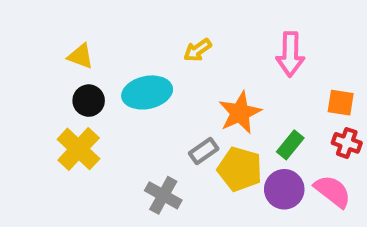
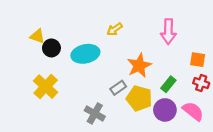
yellow triangle: (81, 56) -> (37, 36), moved
black circle: (89, 101) -> (51, 48), moved

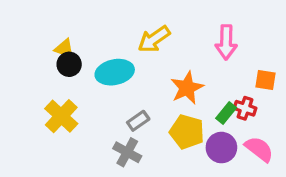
yellow arrow: (115, 29) -> (154, 39), size x1.5
yellow triangle: (37, 36) -> (64, 49), moved
red cross: (201, 83) -> (245, 108), moved
gray rectangle: (118, 88) -> (138, 121), moved

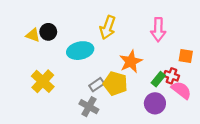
yellow arrow: (154, 39) -> (108, 27), turned -35
yellow triangle: (64, 49) -> (33, 35), moved
black circle: (69, 64) -> (48, 32), moved
yellow pentagon: (187, 132) -> (115, 84), moved
pink semicircle: (259, 149) -> (181, 90), moved

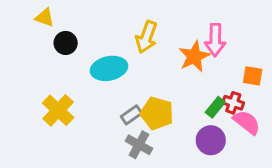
yellow triangle: (33, 35) -> (45, 18), moved
orange star: (131, 62) -> (194, 56), moved
gray cross: (89, 107) -> (139, 145), moved

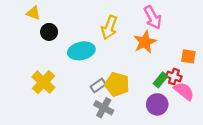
pink arrow: (215, 40) -> (153, 17), moved, turned -30

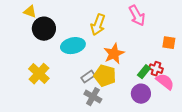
black circle: (49, 32) -> (44, 29), size x1.5
orange star: (145, 42) -> (114, 54), moved
orange square: (188, 56) -> (169, 43), moved

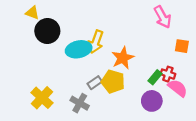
pink arrow: (137, 16) -> (163, 17), moved
yellow arrow: (98, 25) -> (96, 42), moved
yellow cross: (39, 74) -> (42, 98), moved
gray cross: (93, 97) -> (80, 103), moved

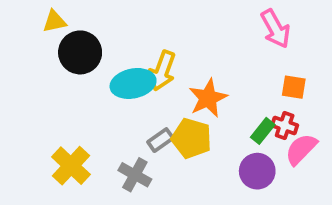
yellow triangle: (32, 13) -> (55, 21), turned -32
orange square: (182, 46) -> (294, 87), moved
pink semicircle: (178, 88) -> (301, 149), turned -84

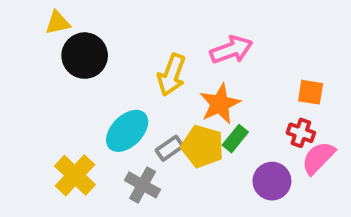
pink arrow: (275, 29) -> (231, 50), moved, turned -81
cyan ellipse: (133, 83) -> (127, 131), moved, turned -33
green rectangle: (263, 131) -> (235, 139), moved

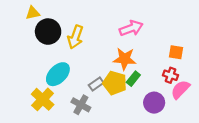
yellow arrow: (172, 75) -> (75, 37), moved
orange star: (220, 104) -> (125, 59), turned 30
cyan ellipse: (127, 131) -> (58, 74), moved

